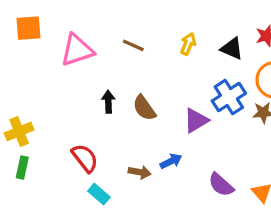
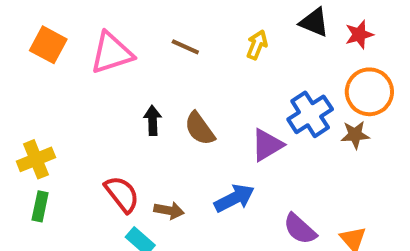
orange square: (28, 28) -> (48, 45), moved, turned 32
black triangle: (232, 49) -> (314, 22), moved
blue arrow: (171, 161) -> (234, 198), size x1.4
brown arrow: (140, 172) -> (169, 210), moved

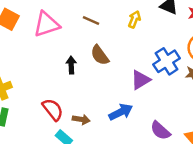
brown semicircle: (200, 129) -> (100, 55), moved

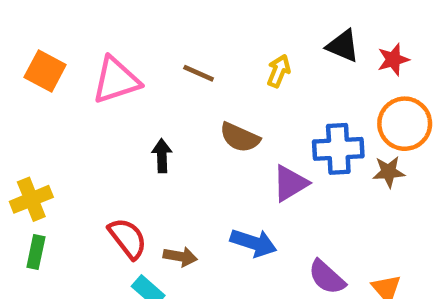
brown semicircle: (100, 55) -> (240, 137), moved, turned -30
blue cross: (166, 61) -> (338, 149), turned 30
blue arrow: (121, 112) -> (254, 243), turned 45

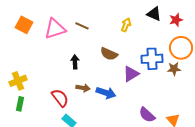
brown line: (199, 73) -> (82, 26), moved
blue arrow: (254, 243) -> (106, 93), moved
brown arrow: (180, 257) -> (83, 88), moved

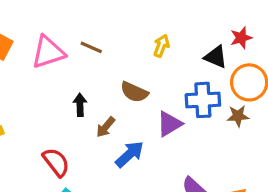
black triangle: (154, 14) -> (216, 57), moved
brown arrow: (83, 88) -> (106, 127), moved, turned 120
blue arrow: (106, 93) -> (130, 154), turned -60

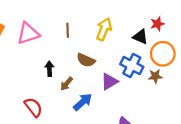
yellow arrow: (161, 46) -> (104, 29), size x1.5
brown line: (91, 47) -> (68, 30), moved, turned 64
blue cross: (203, 100) -> (132, 66), turned 30

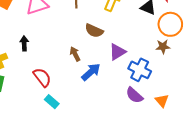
blue cross: (132, 66) -> (140, 70), moved
black arrow: (49, 69) -> (24, 43), moved
brown arrow: (67, 84) -> (75, 54), turned 112

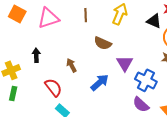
purple triangle: (117, 52) -> (125, 63), turned -30
brown arrow: (75, 54) -> (71, 65), moved

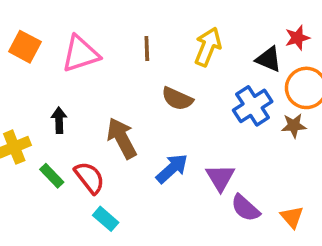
purple triangle: (125, 63) -> (220, 178), moved
brown arrow: (71, 65) -> (122, 138), size x1.6
blue cross: (146, 80) -> (253, 106), moved, turned 30
green rectangle: (13, 94) -> (52, 176), moved, turned -56

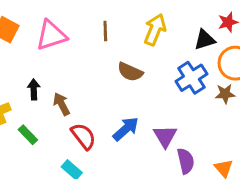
black triangle: (269, 59) -> (205, 40), turned -40
brown arrow: (122, 138) -> (62, 104), moved, size x0.7
red semicircle: (89, 178) -> (83, 136), moved
purple semicircle: (245, 208) -> (186, 161), turned -145

